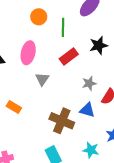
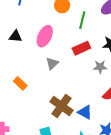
gray star: (89, 83) -> (100, 67), moved
blue triangle: (87, 110) -> (85, 112), moved

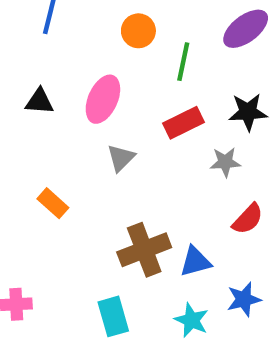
brown cross: (62, 106) -> (144, 250), turned 35
blue triangle: (85, 112) -> (195, 262), turned -42

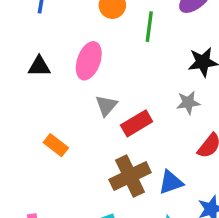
red rectangle: (183, 123) -> (137, 123), moved

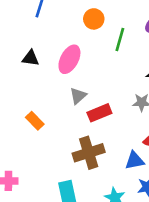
blue triangle: (171, 182) -> (134, 161), moved

